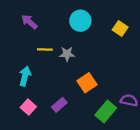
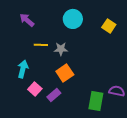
orange square: (87, 83) -> (65, 73), moved
pink square: (28, 107) -> (35, 89), moved
green rectangle: (106, 111) -> (96, 101), turned -30

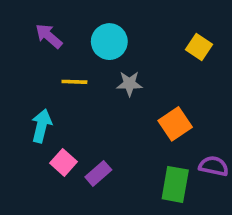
cyan circle: (73, 19) -> (109, 42), moved
gray star: (61, 49) -> (129, 84), moved
orange square: (65, 73) -> (175, 124), moved

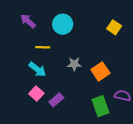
gray star: (129, 84) -> (74, 64), moved
cyan arrow: (42, 126) -> (37, 69), moved, turned 114
green rectangle: (175, 184) -> (100, 106), turned -30

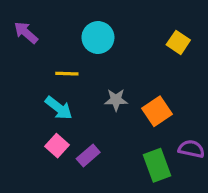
purple arrow: (28, 21) -> (26, 33), moved

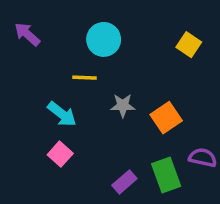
yellow line: (67, 74) -> (85, 78), moved
purple rectangle: (88, 155) -> (124, 182), moved

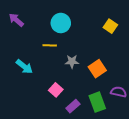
cyan arrow: (62, 114) -> (24, 67), moved
pink square: (60, 154) -> (56, 90), moved

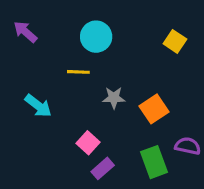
purple rectangle: (73, 106) -> (103, 168), moved

